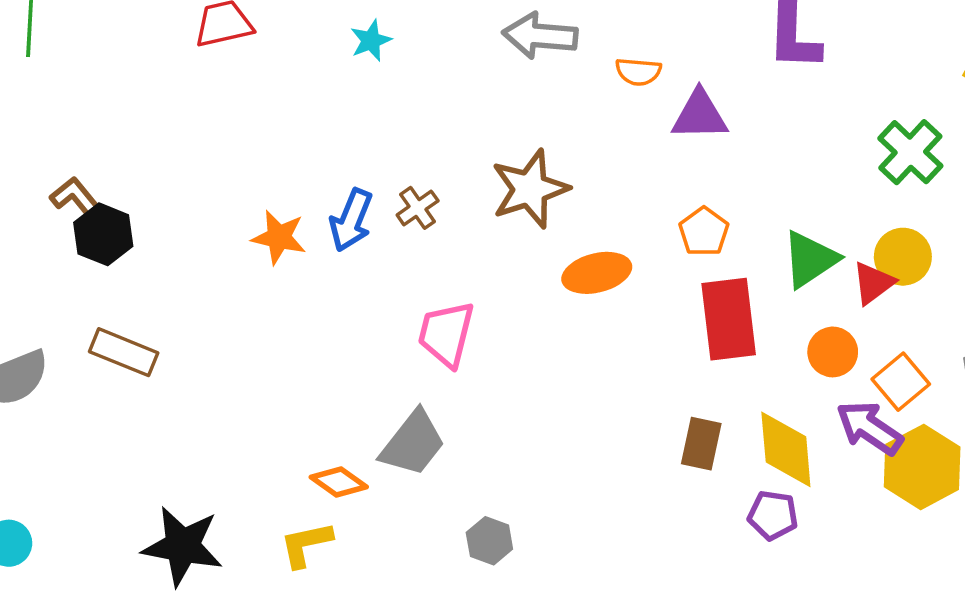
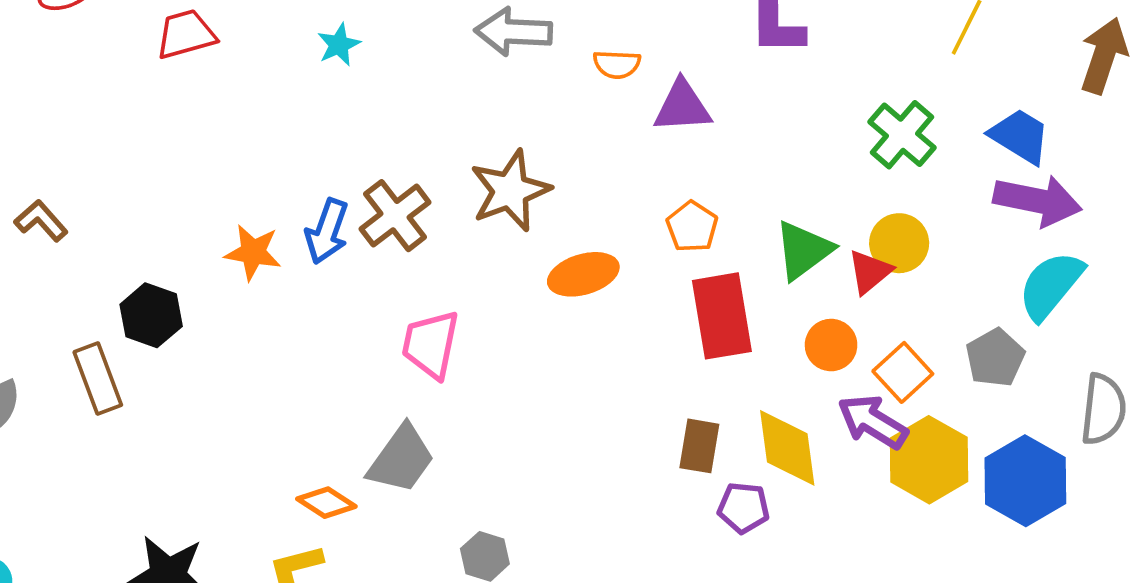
brown cross: (418, 208) -> (395, 216), size x1.6
black hexagon: (103, 234) -> (151, 315), moved
brown rectangle: (124, 352) -> (98, 378), turned 50
purple pentagon: (773, 515) -> (743, 508), moved

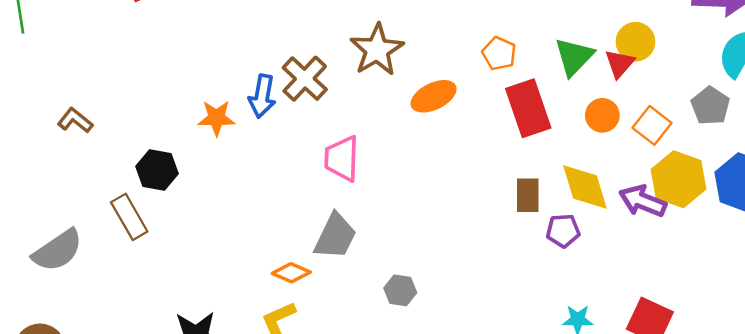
purple arrow: (873, 422) -> (643, 201), moved

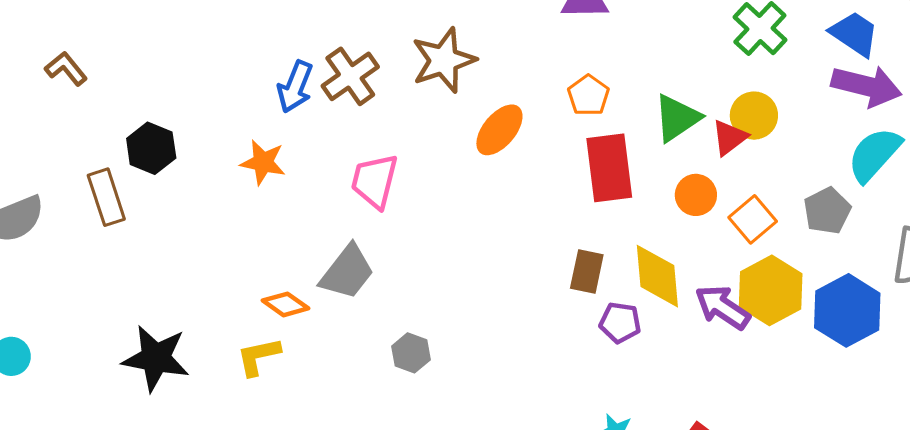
orange ellipse: (434, 96) -> (499, 130), turned -36
orange star: (216, 118) -> (263, 162), moved

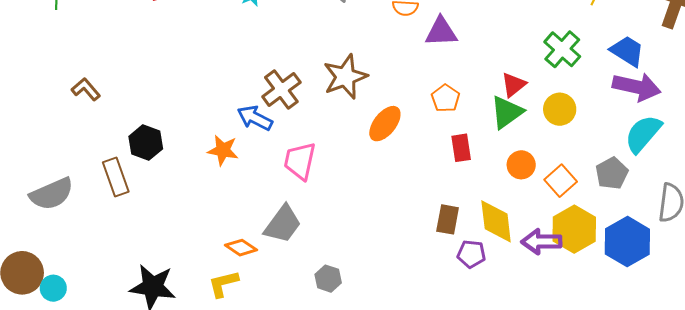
blue arrow: (295, 87) -> (255, 118), moved, turned 96
red triangle: (729, 138) -> (514, 85), moved
red rectangle: (609, 168) -> (461, 148), size x0.6
purple arrow: (722, 307) -> (541, 242), turned -33

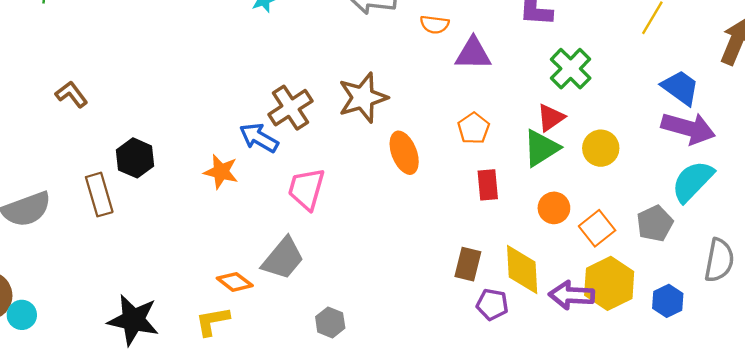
green cross: (562, 49) -> (571, 69), moved
orange ellipse: (385, 124) -> (404, 153), turned -63
blue hexagon: (627, 242) -> (668, 301), size x0.6

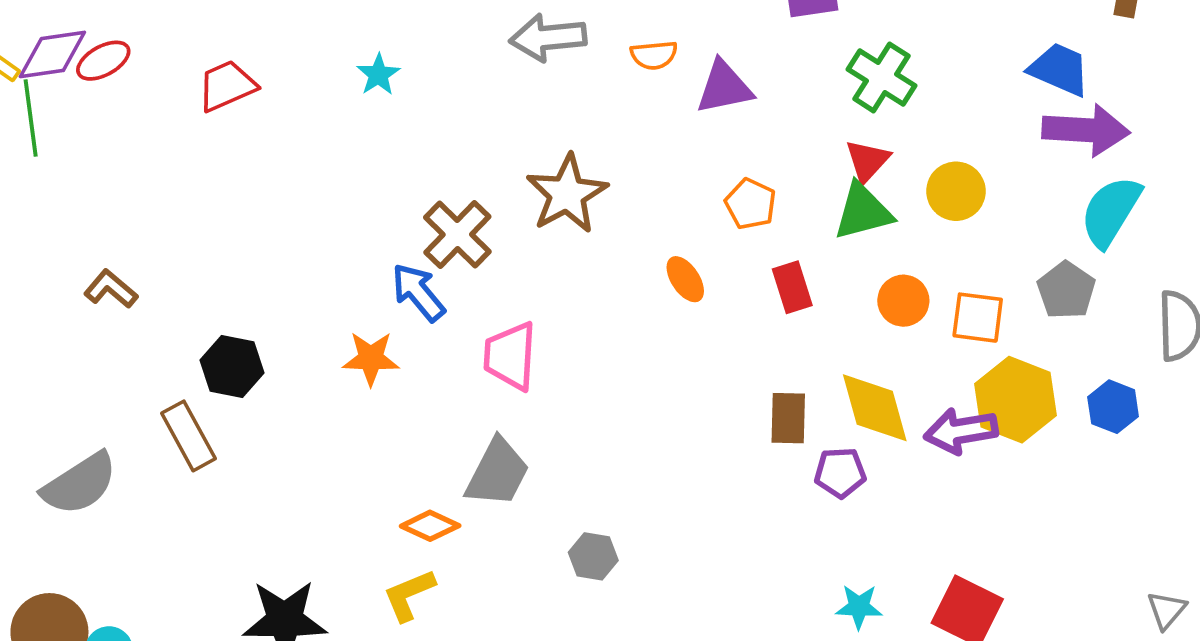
blue arrow: (259, 138) -> (418, 292), turned 33
green triangle: (541, 148) -> (863, 211), turned 30
orange ellipse: (404, 153) -> (685, 279), moved, size x0.7
orange square: (597, 228) -> (978, 318), turned -32

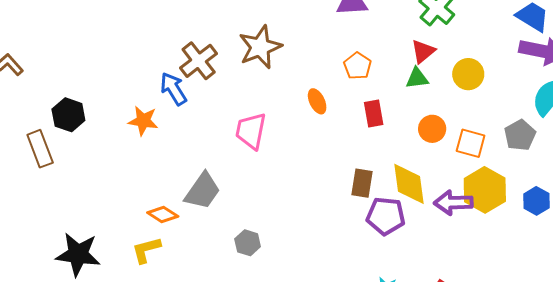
green triangle: (863, 211) -> (417, 78), size x0.7
pink trapezoid: (510, 356) -> (251, 131), moved
purple pentagon: (840, 473) -> (386, 216), size x1.4

